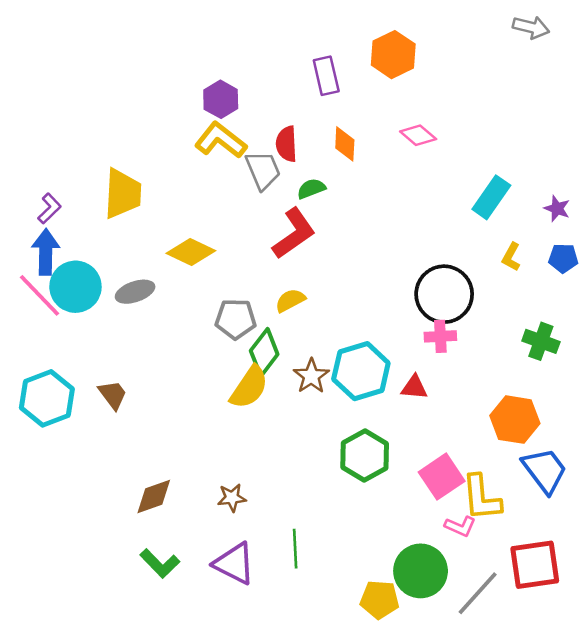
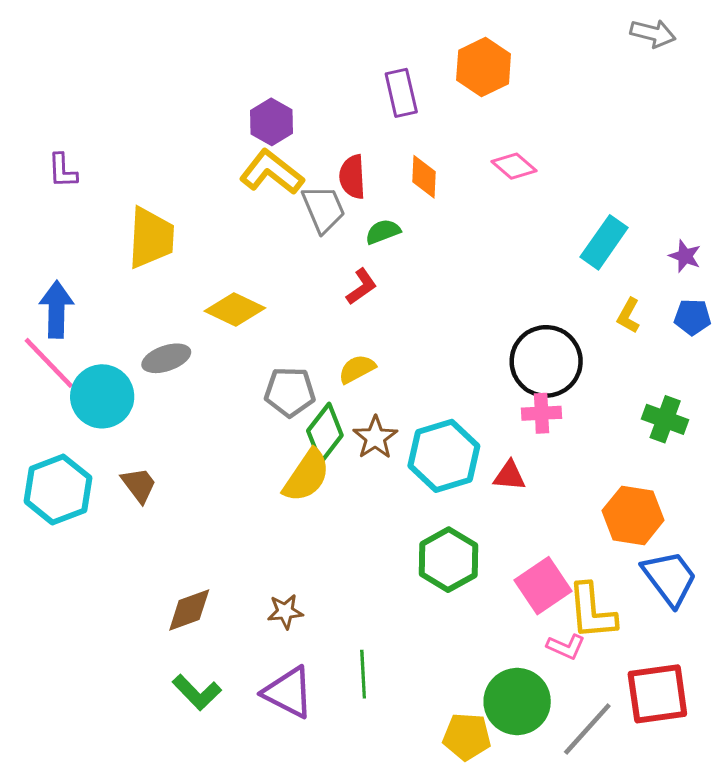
purple L-shape: (49, 209) -> (63, 171), moved, turned 132
red L-shape: (294, 233) -> (362, 287), size x0.6
cyan circle: (75, 287) -> (102, 396), moved
brown star: (311, 376) -> (375, 438), moved

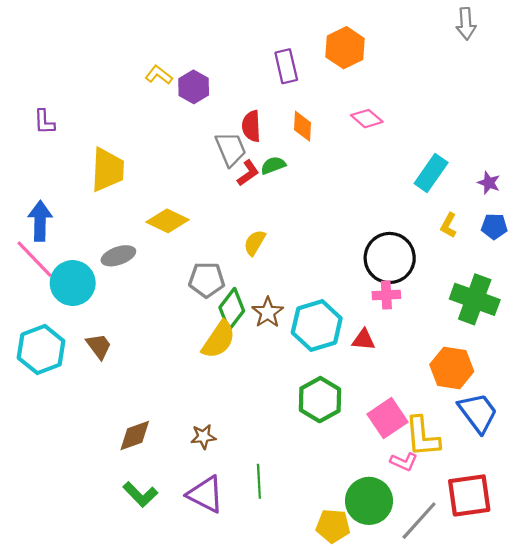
gray arrow: (653, 33) -> (466, 24), turned 72
yellow L-shape: (272, 172) -> (159, 75), moved, size x0.6
red L-shape: (362, 287) -> (248, 173), moved
yellow semicircle: (357, 369) -> (255, 243), moved, turned -32
green cross: (665, 419) -> (475, 299), size x1.5

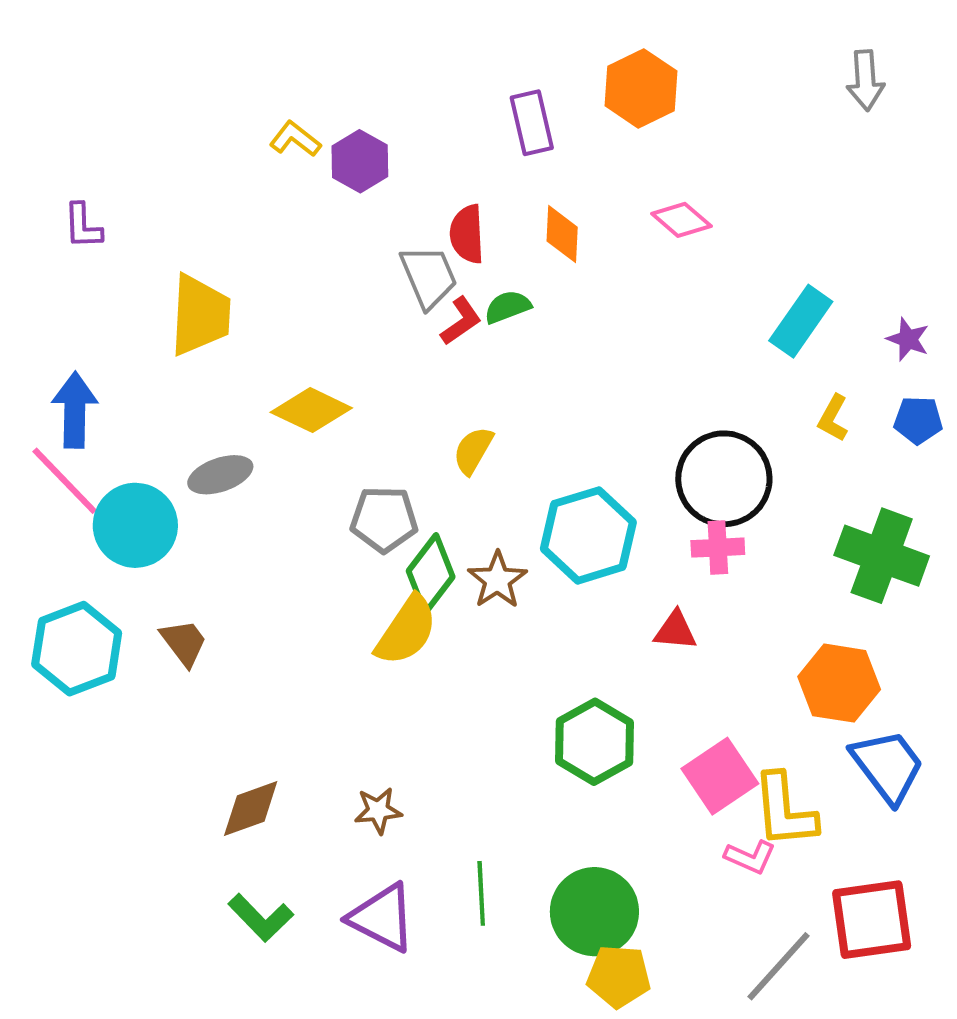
gray arrow: (466, 24) -> (865, 80), moved
cyan hexagon: (317, 326) -> (588, 535), moved
green circle: (369, 501) -> (594, 912), moved

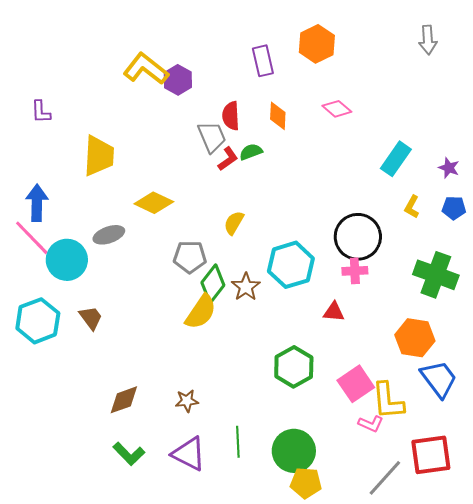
yellow L-shape: (295, 139) -> (146, 69), size x1.8

